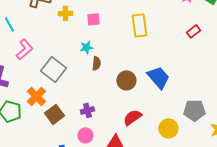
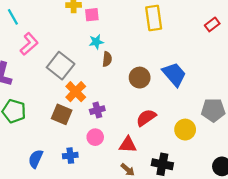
pink square: (93, 19) -> (92, 15), moved
orange cross: (36, 96) -> (76, 92), moved
brown square: (54, 114) -> (62, 114), turned -30

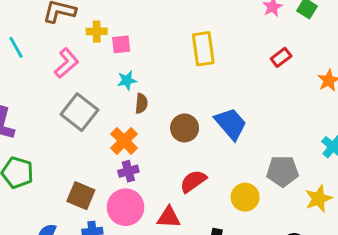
pink L-shape: (29, 44) -> (66, 63), moved
orange cross: (76, 92) -> (124, 141), moved
brown square: (62, 114) -> (81, 196), moved
pink circle: (95, 137) -> (126, 207), size x1.6

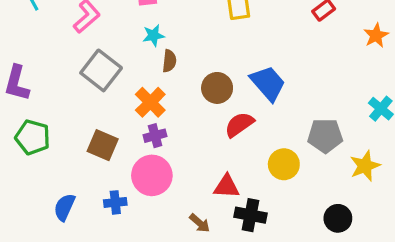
red semicircle: (193, 181) -> (239, 125), moved
brown square: (81, 196) -> (103, 145), moved
red triangle: (169, 217) -> (227, 187), moved

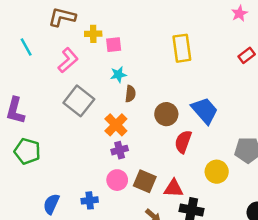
red semicircle: (239, 125) -> (183, 142), turned -35
brown square: (103, 145) -> (145, 181), moved
pink circle: (152, 175) -> (117, 180), size x0.7

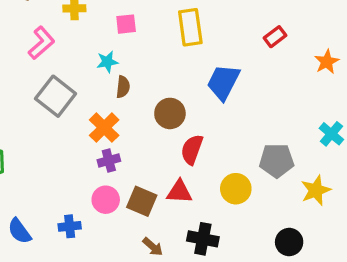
pink square: (114, 45) -> (126, 24), moved
blue trapezoid: (205, 111) -> (223, 82), moved, turned -112
red triangle: (174, 188) -> (179, 192), moved
blue semicircle: (51, 204) -> (19, 231), turned -60

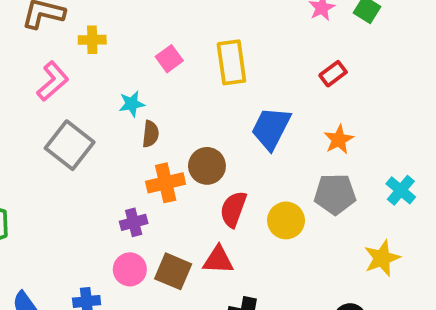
pink square: (126, 24) -> (169, 59), moved, turned -30
orange star: (327, 62) -> (339, 140), moved
orange cross: (104, 128) -> (166, 183), moved, turned 32
gray pentagon: (277, 160) -> (335, 194), moved
yellow circle: (236, 189) -> (286, 220), moved

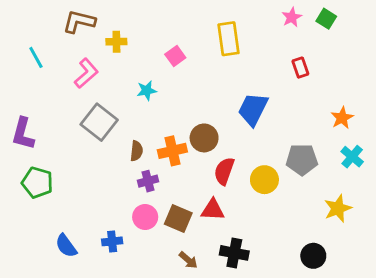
yellow rectangle: (231, 62) -> (229, 39), moved
red rectangle: (333, 74) -> (300, 68), turned -72
brown semicircle: (151, 134) -> (137, 151), moved
orange star: (339, 140) -> (342, 118), moved

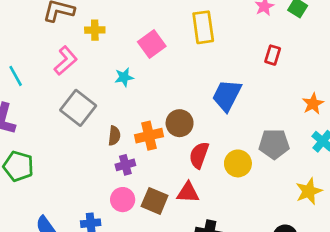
pink square: (175, 56) -> (152, 44), size x1.4
cyan line: (36, 57) -> (16, 76), moved
red rectangle: (300, 68) -> (273, 55), turned 36

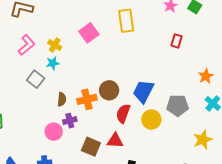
yellow cross: (95, 30) -> (55, 45), moved, turned 32
cyan star: (124, 77) -> (53, 63), moved
blue trapezoid: (227, 95) -> (143, 91), moved
gray square: (78, 108) -> (36, 79), size x0.7
pink circle: (123, 200) -> (54, 132), moved

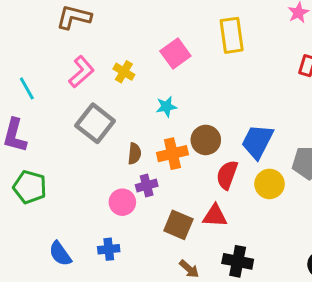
cyan star: (53, 63) -> (166, 107), moved
gray square: (36, 79) -> (95, 123), size x1.4

